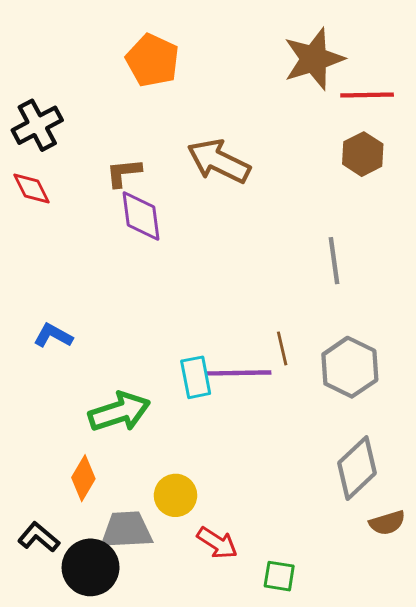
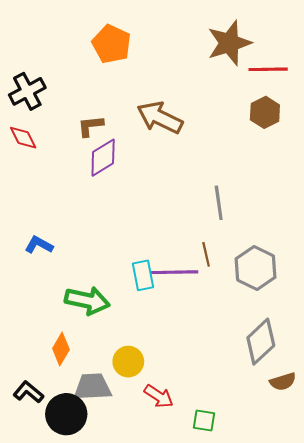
purple diamond: (141, 216) -> (103, 158), turned 66
gray line: (334, 261) -> (219, 203), moved
green arrow: (119, 412) -> (87, 301), turned 30

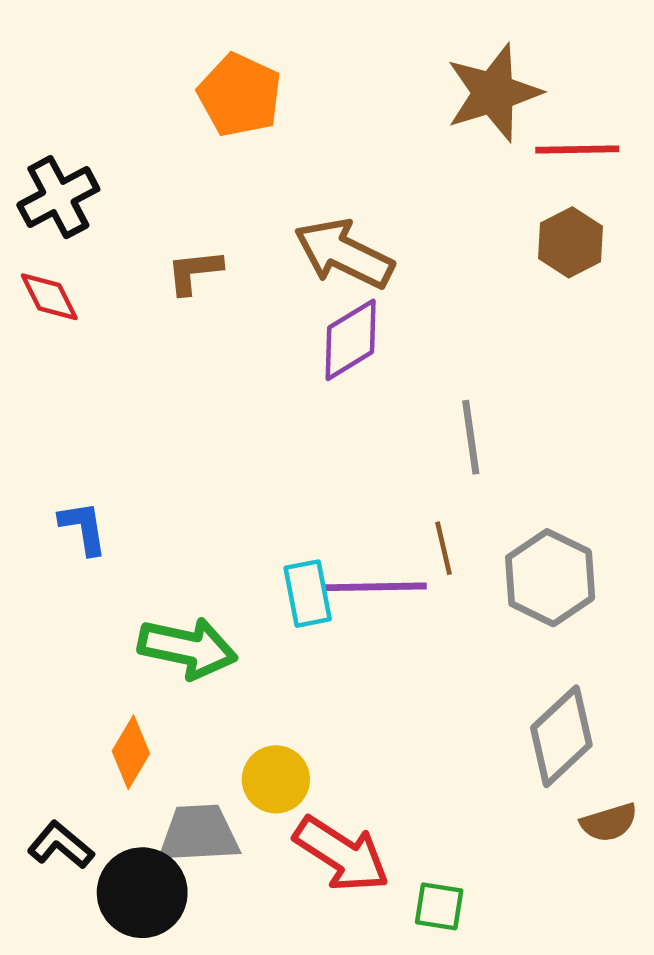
purple diamond: (103, 158) -> (351, 340), moved
blue L-shape: (39, 245) -> (83, 528), turned 52
red arrow: (159, 396) -> (342, 854), size x1.5

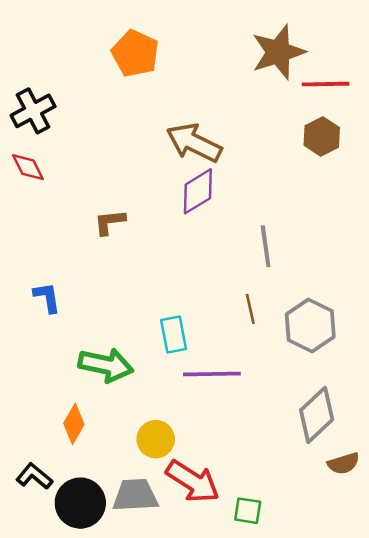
brown L-shape: (194, 272) -> (110, 222), moved
purple line: (376, 587) -> (212, 374), moved
gray trapezoid: (199, 834) -> (135, 495), moved

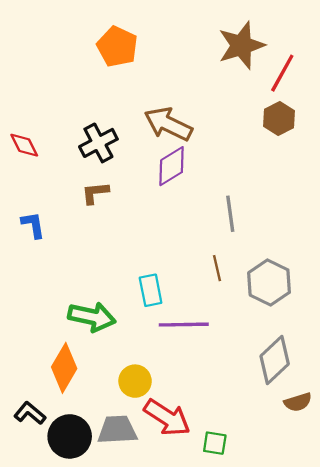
red line: (326, 84) -> (282, 73), turned -60
black cross: (33, 111) -> (98, 143), moved
blue L-shape: (47, 297) -> (33, 225), moved
orange diamond: (74, 424) -> (64, 368), size x1.4

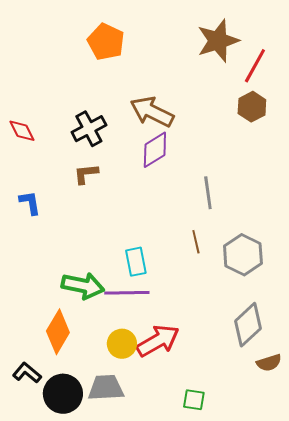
purple line: (184, 325) -> (127, 293), moved
red arrow: (167, 418) -> (158, 341), moved, turned -63

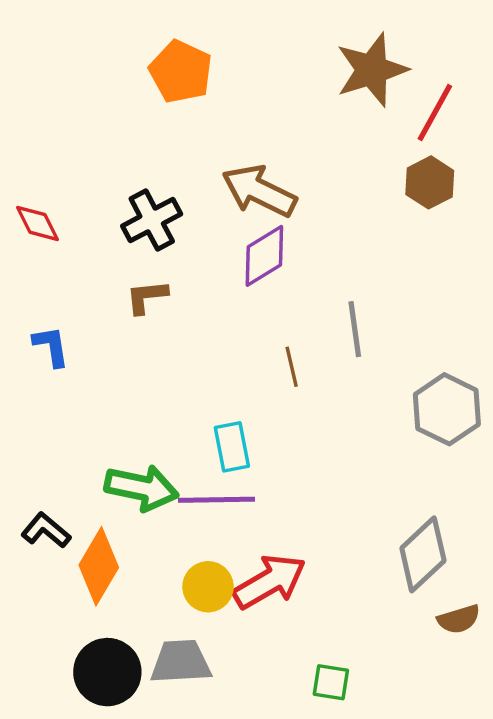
brown line: (196, 242) -> (292, 367), moved
gray hexagon: (243, 255) -> (447, 409), moved
black L-shape: (27, 373) -> (46, 530), moved

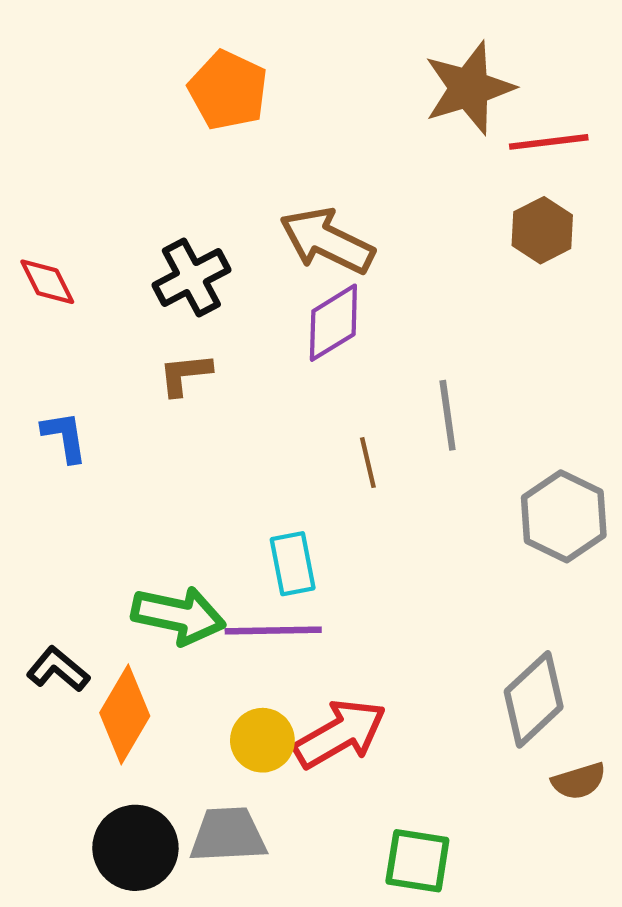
red line: (435, 113) -> (549, 142), turned 54
green square: (331, 682) -> (417, 861), size x1.4

